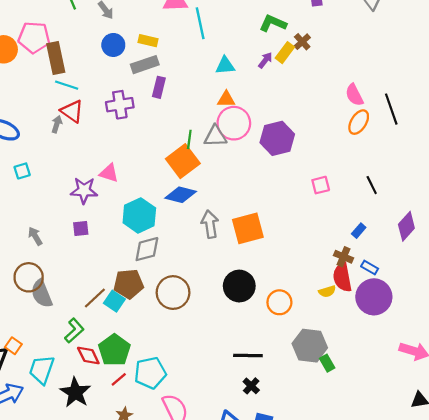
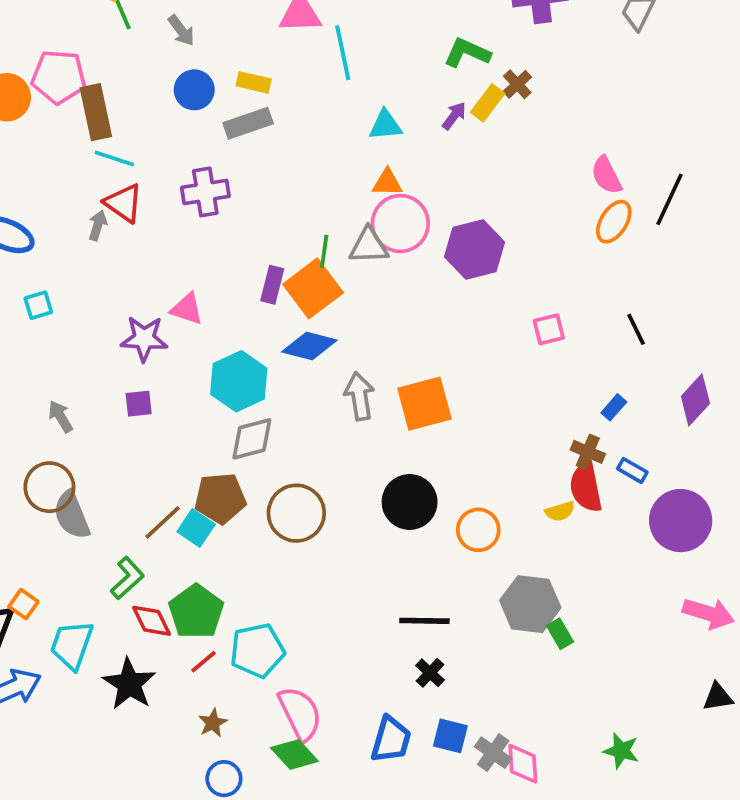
purple rectangle: (159, 87) -> (272, 285), moved
black line: (391, 109) -> (669, 199), turned 44
purple circle: (374, 297) -> (681, 521), moved

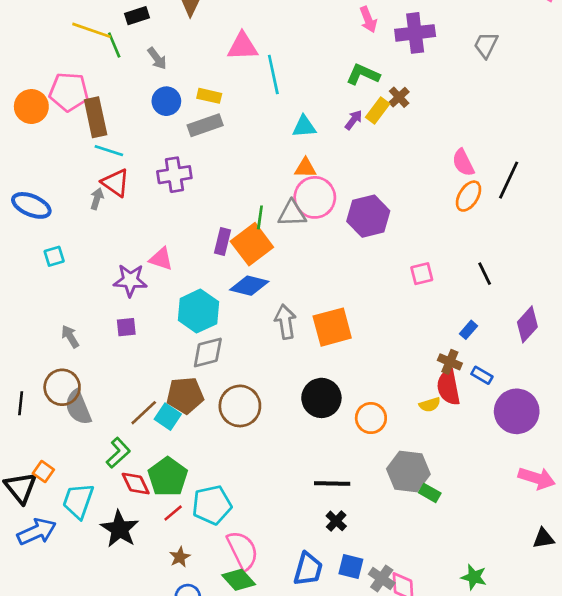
green rectangle: (560, 634) -> (430, 493), turned -30

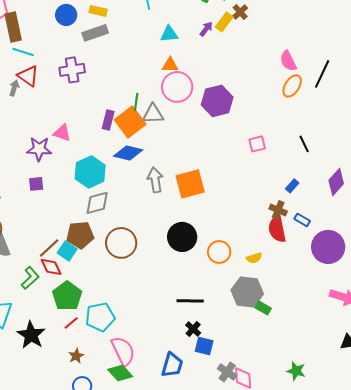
gray triangle: (292, 213) -> (153, 114), moved
yellow semicircle: (430, 405) -> (254, 258), moved
red diamond: (136, 484) -> (51, 267), moved
blue square: (351, 566) -> (204, 346), moved

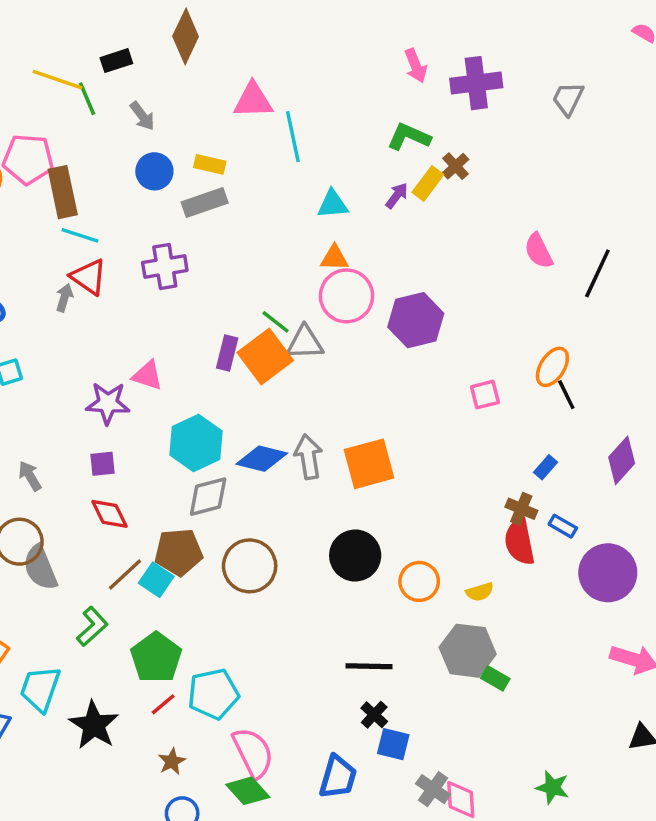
orange ellipse: (292, 86) -> (552, 367), moved
green line: (136, 102) -> (276, 322), turned -60
blue diamond: (128, 153) -> (262, 459), moved
red diamond: (51, 267) -> (109, 514), moved

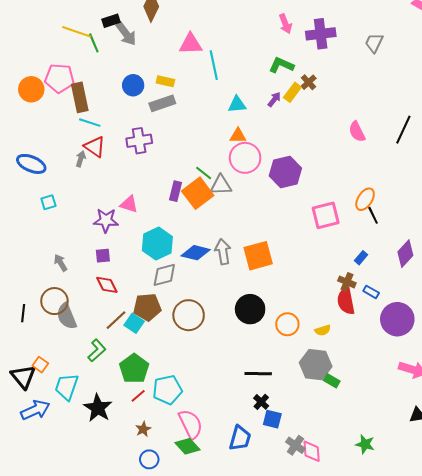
gray arrow: (142, 116) -> (126, 34), moved, size x1.4
black line: (597, 273) -> (403, 130), moved
pink square: (485, 395) -> (326, 215), size x1.6

